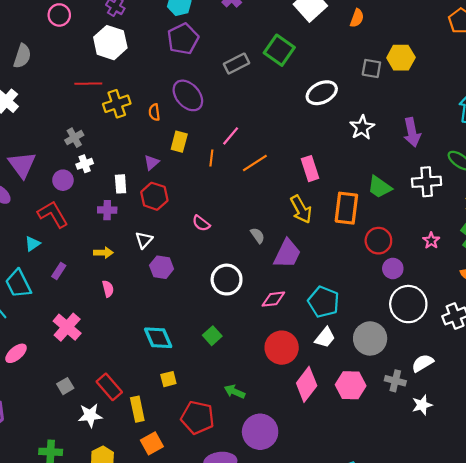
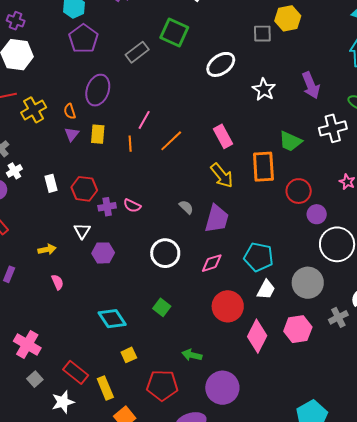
purple ellipse: (188, 95) -> (98, 90), turned 72
purple triangle: (152, 162) -> (72, 134), moved
purple cross: (107, 210) -> (107, 207), moved
pink cross: (67, 327) -> (27, 344), moved
gray cross: (395, 381) -> (338, 317), turned -30

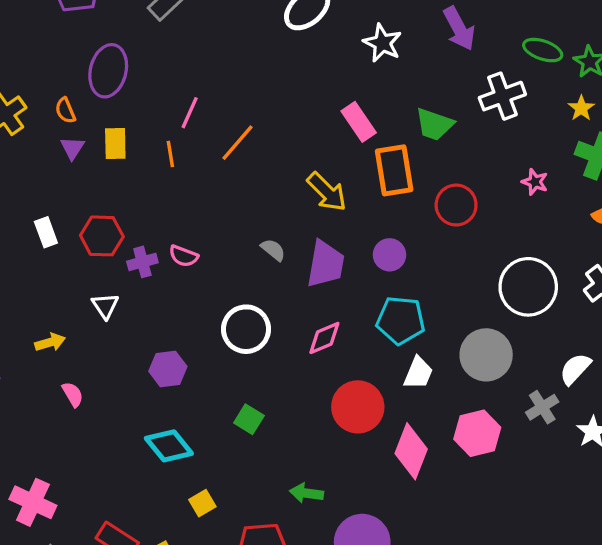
pink rectangle: (223, 136) -> (359, 122), moved
purple circle: (317, 214) -> (390, 255), moved
purple hexagon: (103, 253) -> (168, 369), moved

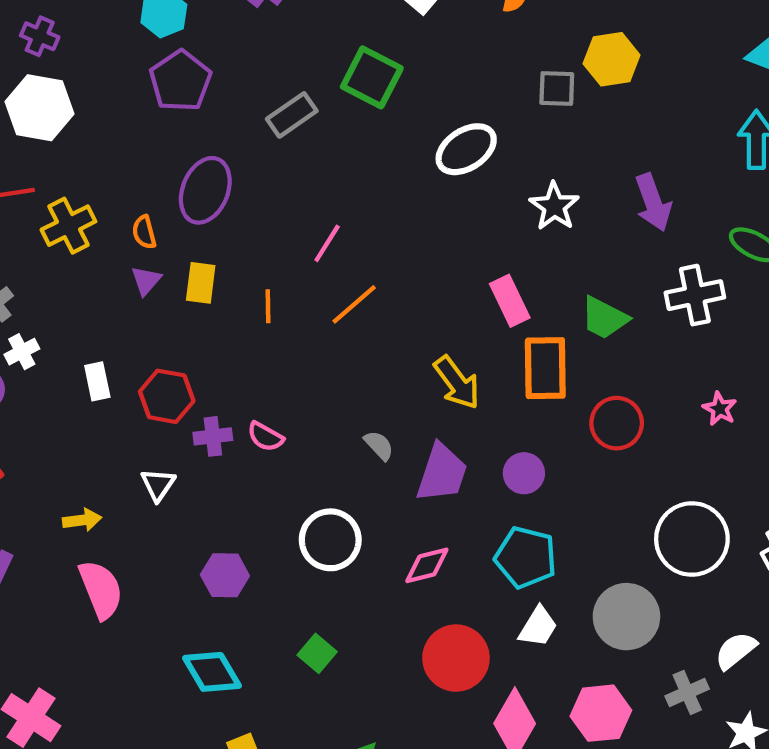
pink line: (190, 113) -> (327, 243), moved
pink semicircle: (73, 394) -> (101, 590), size x1.8

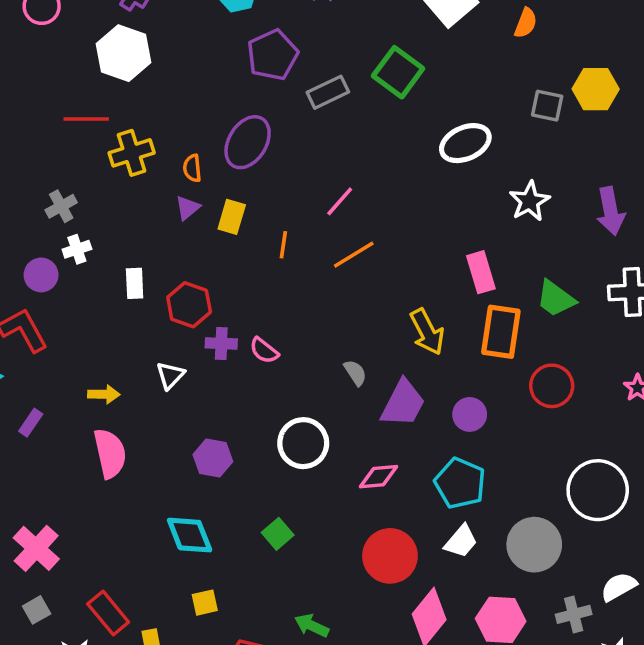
purple pentagon: (180, 81) -> (273, 55), moved

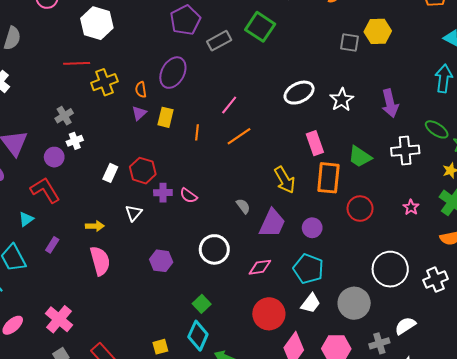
white ellipse: (465, 143) -> (299, 93), moved
white rectangle: (135, 283) -> (110, 173), moved, turned 30
cyan diamond: (190, 535) -> (198, 336), moved, turned 48

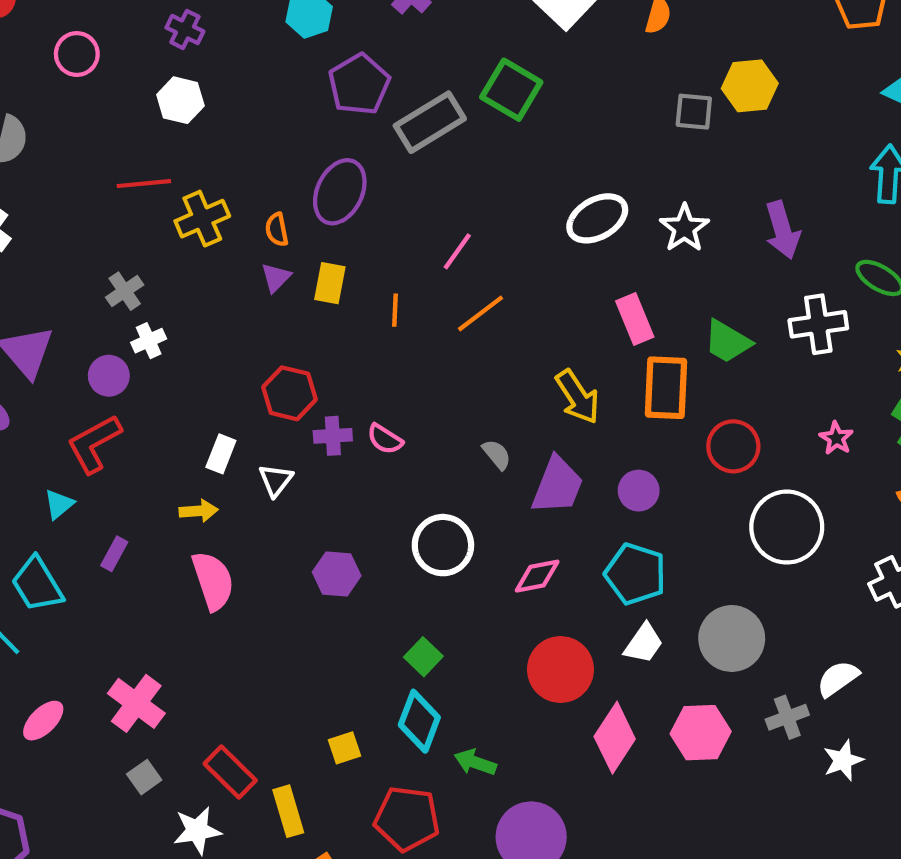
white hexagon: (97, 23) -> (180, 100), size x0.7
gray rectangle: (219, 41) -> (430, 122), size x1.4
white rectangle: (110, 173) -> (221, 454), moved
red L-shape: (45, 190) -> (94, 444), turned -84
white circle: (390, 269) -> (787, 527), moved

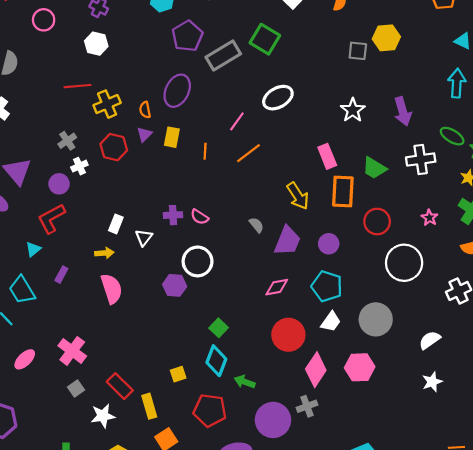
white ellipse: (597, 218) -> (278, 98), moved
red hexagon: (289, 393) -> (114, 147), moved
white circle: (443, 545) -> (198, 261), moved
gray cross: (787, 717) -> (307, 406), moved

